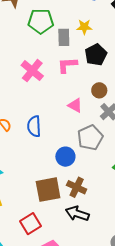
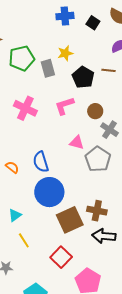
pink L-shape: (67, 65) -> (64, 106), moved
pink triangle: (75, 105) -> (77, 143), moved
blue circle: (65, 157) -> (49, 192), moved, size x1.5

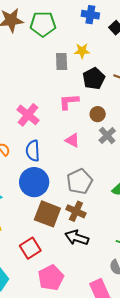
green pentagon: (22, 58) -> (43, 24), moved
pink cross: (25, 108) -> (28, 115), moved
gray pentagon: (98, 159) -> (79, 181), moved
brown square: (70, 220) -> (47, 214), turned 32

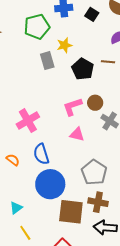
green pentagon: (43, 24) -> (37, 27), moved
pink L-shape: (69, 102) -> (72, 107), moved
pink cross: (28, 115) -> (28, 121), turned 35

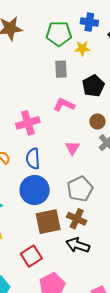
yellow star: (64, 45) -> (82, 48), moved
pink L-shape: (72, 107) -> (64, 105), moved, turned 30
pink triangle: (77, 134) -> (72, 148), turned 35
brown square: (71, 212) -> (48, 222), turned -32

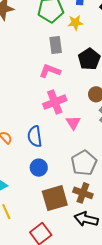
pink L-shape: (64, 105) -> (50, 71), moved
pink cross: (28, 123) -> (55, 102), moved
blue circle: (35, 190) -> (39, 168), size x0.6

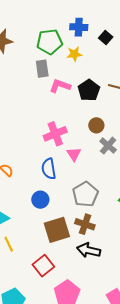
gray rectangle: (56, 45) -> (42, 69), moved
pink L-shape: (50, 71) -> (60, 86), moved
blue semicircle: (35, 136) -> (49, 169), moved

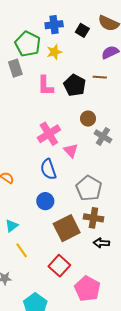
green pentagon: (50, 42) -> (28, 44), turned -30
gray rectangle: (42, 69) -> (15, 68), moved
pink L-shape: (60, 86) -> (45, 86), turned -100
black arrow: (89, 250) -> (101, 243), size x0.7

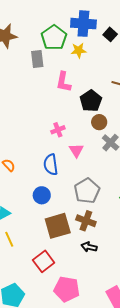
blue cross: (54, 25) -> (83, 24), size x1.4
black pentagon: (75, 85) -> (91, 101), moved
pink cross: (49, 134) -> (58, 130), size x0.6
pink pentagon: (87, 289) -> (67, 289), turned -30

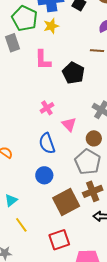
brown circle: (99, 122) -> (94, 138), moved
brown cross: (86, 221) -> (93, 191), turned -30
red square: (44, 261) -> (59, 240), turned 30

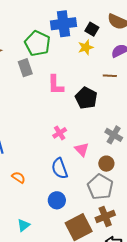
yellow star: (51, 26) -> (86, 47), moved

